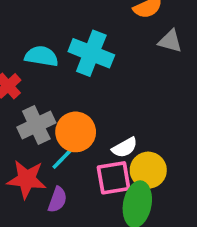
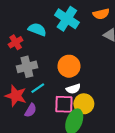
cyan cross: (91, 53) -> (67, 19), moved
orange circle: (76, 132) -> (69, 66), moved

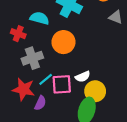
red cross: (16, 42) -> (18, 34), turned -32
orange circle: (69, 66) -> (63, 42), moved
pink square: (64, 104) -> (62, 84), moved

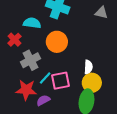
red cross: (18, 34) -> (14, 40), turned 32
white semicircle: (83, 77) -> (88, 67), moved, turned -56
purple semicircle: (40, 103) -> (43, 100), turned -136

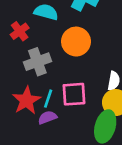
cyan line: (45, 78) -> (48, 99), moved, turned -32
red star: (26, 90) -> (26, 100), turned 30

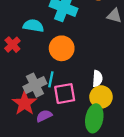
gray cross: (37, 62) -> (35, 85), moved
cyan line: (48, 99) -> (51, 79), moved

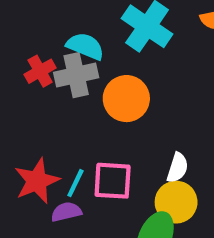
cyan line: (51, 79) -> (75, 183), moved
gray cross: (35, 85) -> (76, 75), moved

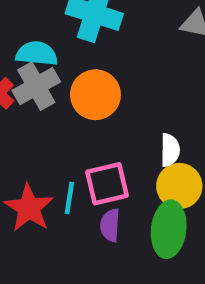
purple semicircle: (66, 212) -> (110, 225), moved, turned -56

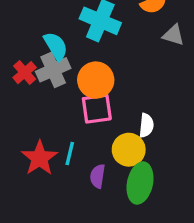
cyan semicircle: (37, 54) -> (56, 46), turned 48
pink square: (107, 184) -> (97, 109), moved
yellow circle: (179, 186) -> (129, 150), moved

